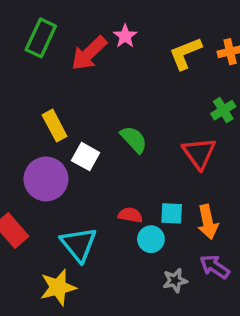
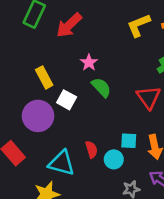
pink star: (125, 36) -> (89, 63), moved
red semicircle: (130, 215) -> (91, 149), moved, turned 63
cyan triangle: (79, 244) -> (62, 163), turned -36

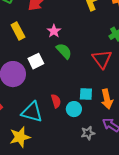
yellow rectangle: (44, 77) -> (18, 31), moved
white square: (67, 100) -> (36, 61), turned 35

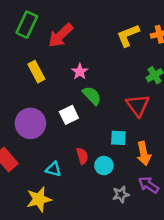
white square: (36, 61) -> (69, 115), moved
cyan square: (86, 94) -> (118, 138), moved
cyan triangle: (32, 112) -> (53, 169), size x0.6

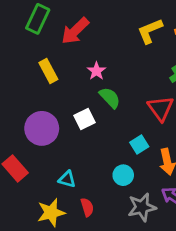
cyan square: (118, 138) -> (139, 144), turned -35
red semicircle: (82, 156) -> (87, 207), moved
gray star: (121, 194) -> (142, 207), size x1.5

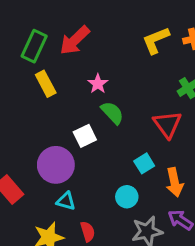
green rectangle: (38, 19) -> (34, 46), moved
purple circle: (42, 128) -> (56, 165), moved

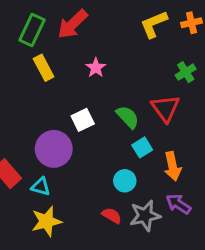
green semicircle: (112, 113) -> (128, 117), moved
cyan triangle: (66, 201) -> (41, 187), moved
red semicircle: (88, 231) -> (112, 216), moved, turned -42

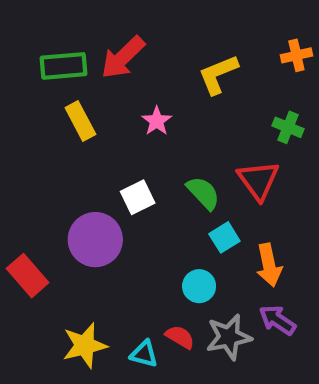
yellow L-shape: (154, 24) -> (218, 74), moved
green rectangle: (32, 30) -> (64, 66), turned 60
green cross: (186, 72) -> (288, 127), turned -36
cyan triangle: (41, 187) -> (144, 354), moved

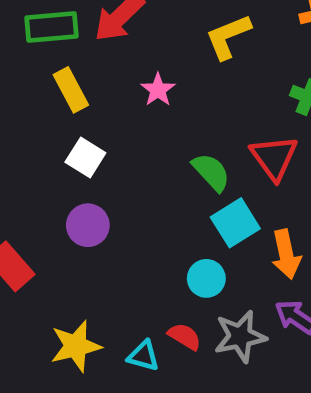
white square: (138, 197) -> (85, 158), moved, turned -32
cyan square: (224, 237) -> (235, 223), size x1.4
purple circle: (95, 240) -> (88, 225), size x0.7

